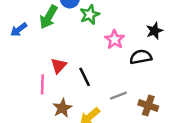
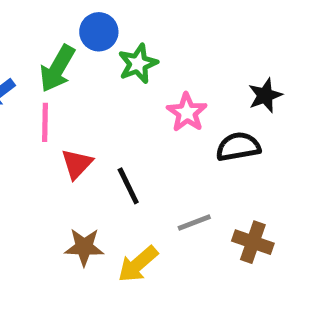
pink line: (42, 84) -> (45, 122), moved
brown star: (62, 108) -> (84, 247), turned 30

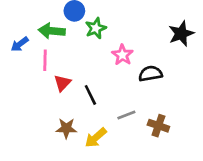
green arrow: (57, 68) -> (52, 31), turned 65
black star: (265, 95) -> (181, 34), moved, size x1.4

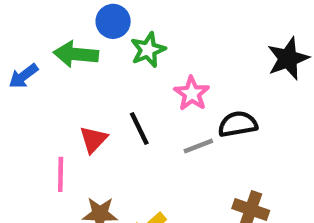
pink line: (45, 60) -> (61, 174), moved
black line: (90, 95) -> (139, 129), moved
gray line: (126, 115) -> (198, 146), moved

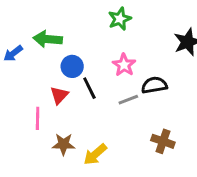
blue circle: (113, 21) -> (72, 66), moved
green star: (148, 50) -> (120, 19), moved

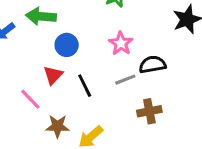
black line: (89, 88) -> (85, 86), moved
pink line: (38, 118) -> (30, 99), turned -45
brown cross: (163, 141) -> (149, 111), moved, turned -30

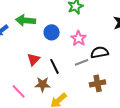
blue circle: (67, 45) -> (52, 32), moved
pink line: (30, 99) -> (19, 91), moved
brown star: (58, 126) -> (43, 84), moved

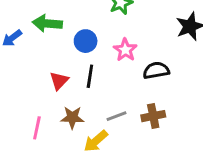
gray line: (82, 62) -> (116, 116), moved
black line: (55, 66) -> (90, 76), moved, turned 35
pink line: (19, 91) -> (37, 128), turned 56

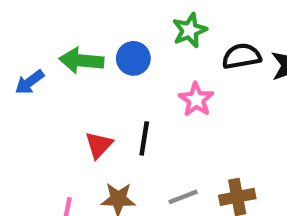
blue circle: (86, 41) -> (133, 58), moved
black semicircle: (156, 70) -> (242, 56), moved

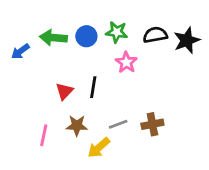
green star: (190, 30) -> (117, 32), moved, turned 30

